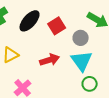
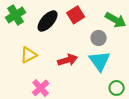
red square: (57, 26) -> (76, 15), moved
green circle: (90, 84) -> (117, 88), moved

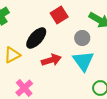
black ellipse: (48, 21) -> (36, 38), moved

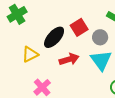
red square: (59, 15) -> (79, 27), moved

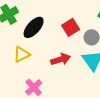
black ellipse: (54, 37) -> (34, 27), moved

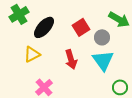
red arrow: (61, 59) -> (71, 59), turned 90

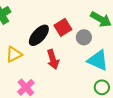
black ellipse: (44, 27) -> (39, 35), moved
cyan triangle: (103, 60) -> (98, 60), moved, turned -30

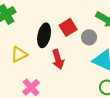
black ellipse: (39, 35) -> (44, 35), turned -30

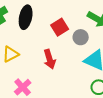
black ellipse: (44, 35) -> (26, 17), moved

